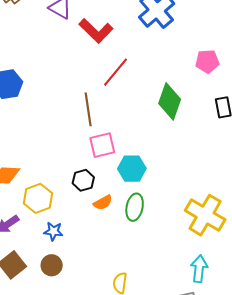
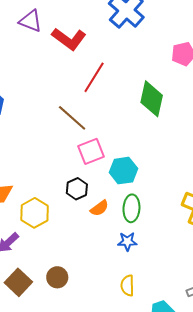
brown line: (88, 109) -> (72, 118), turned -32
blue star: (53, 231) -> (127, 241), moved

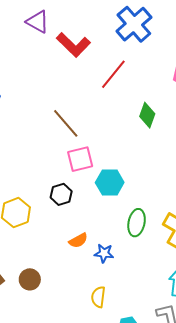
red line: (94, 77) -> (113, 74), moved
green diamond: (152, 99) -> (147, 115), size x0.7
orange semicircle: (99, 208) -> (78, 240), moved
green ellipse: (131, 208) -> (137, 223), moved

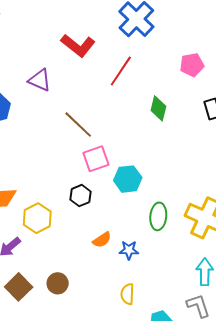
purple triangle: (38, 22) -> (40, 80), moved

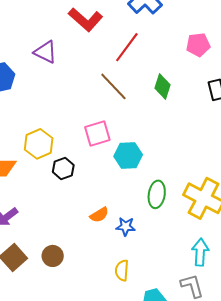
brown line: (78, 125) -> (113, 86), moved
black hexagon: (80, 196) -> (63, 168), moved
yellow hexagon: (37, 218) -> (39, 144), moved

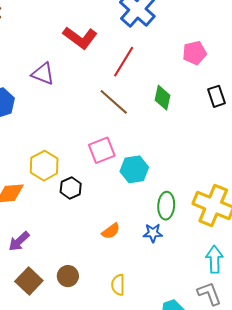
blue star: (126, 226) -> (153, 233), moved
yellow semicircle: (122, 270) -> (118, 285), moved

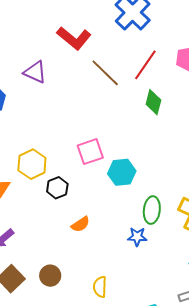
red line: (124, 62) -> (145, 65), moved
brown line: (114, 102) -> (105, 73), moved
orange semicircle: (111, 231) -> (80, 224), moved

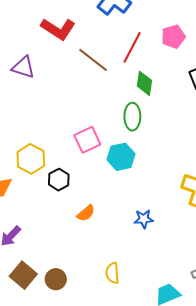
green ellipse: (152, 210) -> (132, 117), moved
brown circle: (50, 276) -> (56, 279), moved

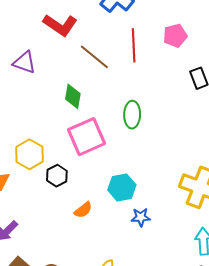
red line: (132, 47) -> (134, 45), turned -32
green diamond: (144, 83) -> (73, 96), moved
pink square: (87, 140) -> (86, 137), size x1.4
cyan hexagon: (121, 157) -> (122, 187), moved

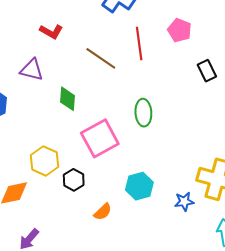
red L-shape: (60, 25) -> (51, 31), moved, size x0.7
pink pentagon: (175, 36) -> (180, 30), turned -30
green diamond: (73, 96) -> (67, 99), moved
blue star: (141, 217) -> (184, 202), moved

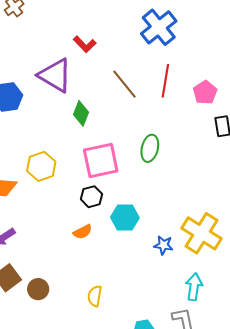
pink pentagon: (180, 30) -> (205, 92), moved
purple triangle: (32, 70) -> (55, 75), size x1.5
black hexagon: (74, 180) -> (92, 197), moved

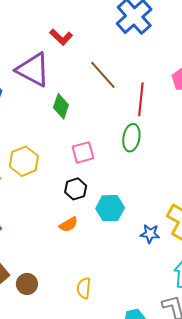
red line: (165, 81) -> (141, 99), moved
pink square: (101, 161) -> (83, 152), size x0.6

